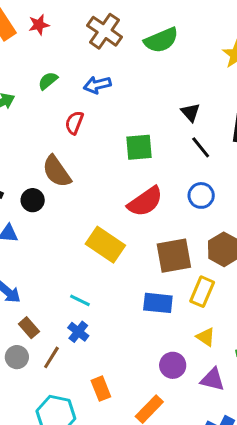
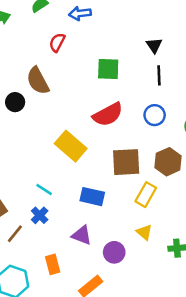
black line: (201, 147) -> (159, 75), turned 30
blue rectangle: (158, 303) -> (92, 197), moved
purple triangle: (213, 379) -> (82, 235), moved

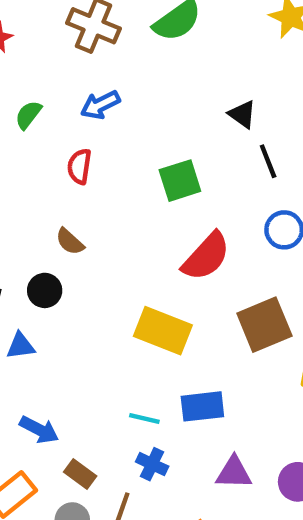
brown semicircle: (38, 81) -> (70, 242), size x0.6
blue rectangle: (92, 197) -> (202, 406), moved

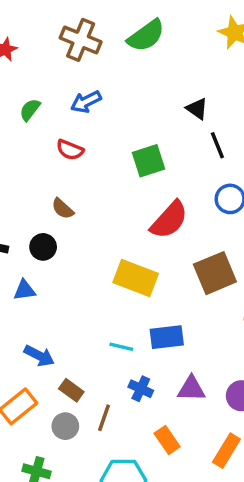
red semicircle: (79, 166) -> (70, 150), turned -76
blue cross: (152, 464) -> (141, 389), moved

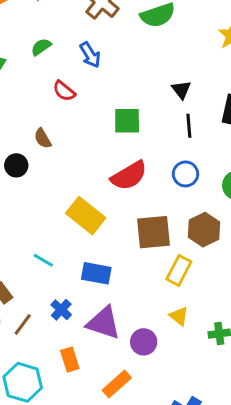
blue arrow: (86, 102) -> (90, 55), turned -112
cyan line: (121, 347) -> (43, 260), moved
purple triangle: (191, 389) -> (104, 323), size x1.4

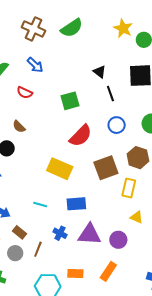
orange rectangle: (70, 360) -> (75, 274), moved, turned -56

